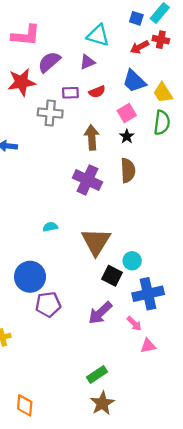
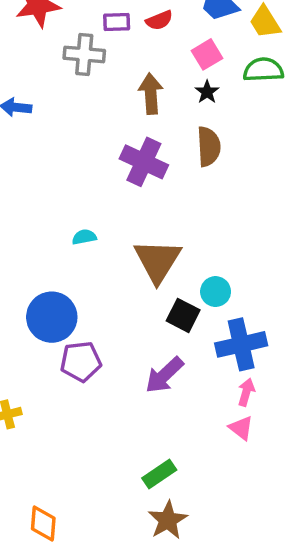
green semicircle: (162, 123) -> (263, 70), turned -100
pink arrow: (134, 323) -> (246, 392), moved, turned -119
pink triangle: (148, 346) -> (241, 428), turned 49

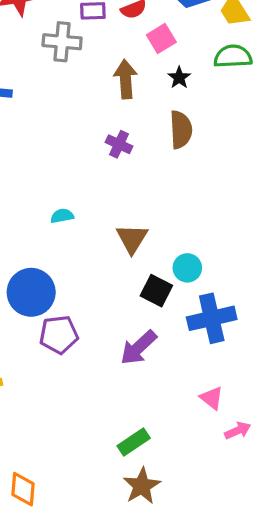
pink square: (207, 54) -> (161, 39), moved
purple cross: (144, 162) -> (119, 144), size x0.6
brown triangle: (158, 261) -> (132, 239), size x0.7
pink arrow: (246, 392) -> (238, 431), moved, turned 50

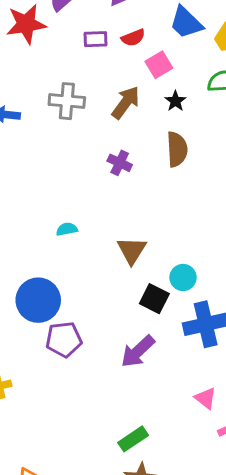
gray cross: (62, 42) -> (67, 101), moved
brown arrow: (125, 79) -> (126, 103), turned 40

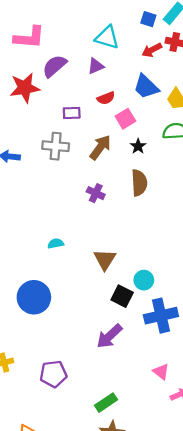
purple rectangle: (96, 39) -> (72, 113), moved
purple pentagon: (64, 339) -> (53, 374), moved

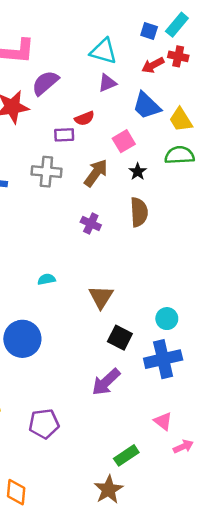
purple triangle: (96, 66) -> (107, 83), moved
red semicircle: (106, 98) -> (84, 118), moved
cyan circle: (144, 280) -> (167, 319), moved
green rectangle: (106, 403) -> (126, 455), moved

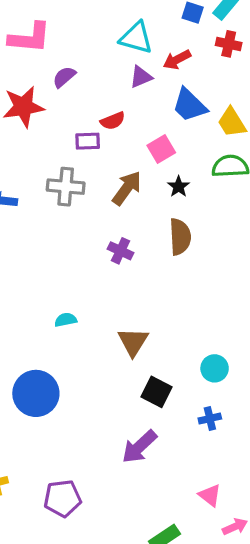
red arrow: (153, 65) -> (177, 60), moved
purple semicircle: (45, 83) -> (64, 77), size x0.7
blue cross: (163, 359) -> (210, 419), size x0.5

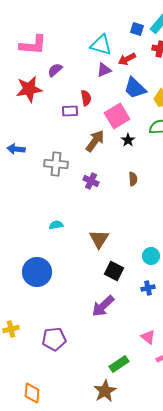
red semicircle: (113, 121) -> (86, 98), turned -77
pink square: (161, 149) -> (117, 116), size x1.4
gray cross: (66, 187) -> (56, 164), moved
brown semicircle: (180, 237) -> (133, 179), moved, size x0.6

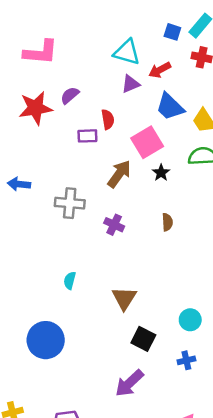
purple semicircle: (55, 70) -> (70, 95), moved
cyan semicircle: (56, 225) -> (70, 280), turned -64

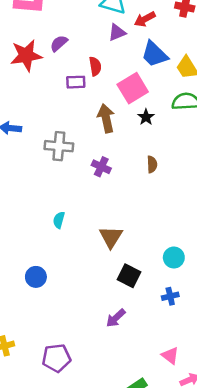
brown arrow: (119, 174) -> (106, 118), turned -48
blue circle: (46, 340) -> (36, 277), size x0.6
purple arrow: (129, 383) -> (116, 318), size x0.7

